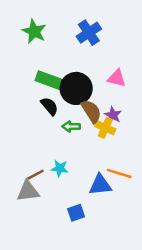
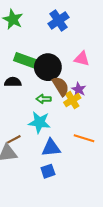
black semicircle: (49, 106) -> (13, 82), moved, turned -49
yellow cross: (105, 128) -> (72, 100), turned 35
cyan star: (60, 168) -> (39, 122), moved, size x1.5
blue triangle: (100, 185) -> (51, 148), moved

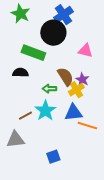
black circle: (48, 67) -> (53, 33), moved
cyan star: (39, 122) -> (45, 111), turned 30
brown line: (14, 139) -> (25, 116), moved
blue triangle: (51, 148) -> (73, 113), moved

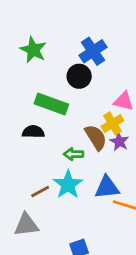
black circle: (53, 33) -> (79, 76), size x0.7
yellow cross: (76, 90) -> (112, 123), moved

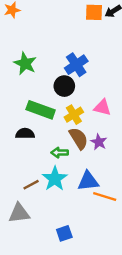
yellow cross: (112, 123) -> (74, 115), moved

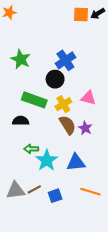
green arrow: (60, 153) -> (31, 149), moved
brown line: (31, 185) -> (34, 189), moved
orange line: (105, 197) -> (90, 192), moved
blue square: (64, 233) -> (55, 196), moved

